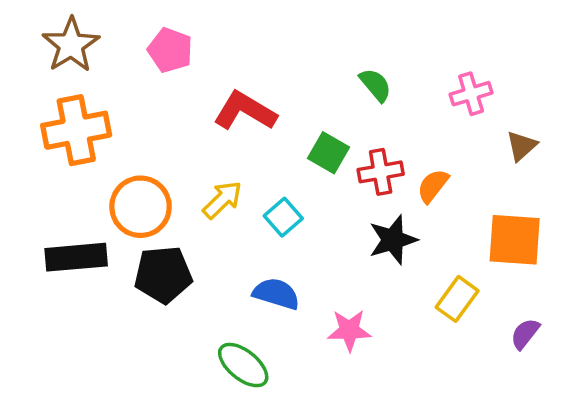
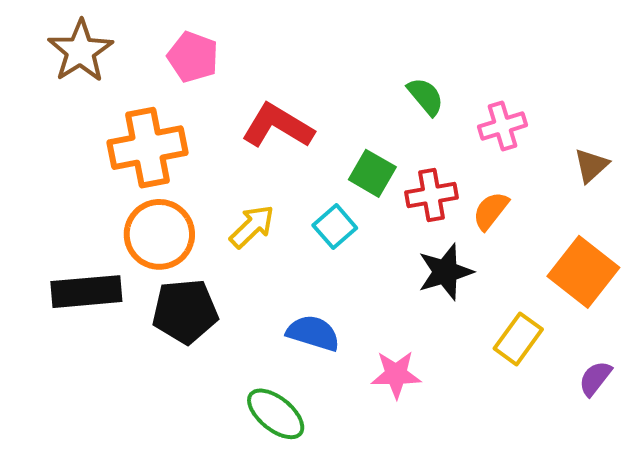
pink cross: (471, 94) -> (502, 126), moved
orange cross: (76, 130) -> (148, 148), moved
cyan square: (283, 217) -> (335, 227), moved
orange square: (515, 240) -> (583, 272), turned 34

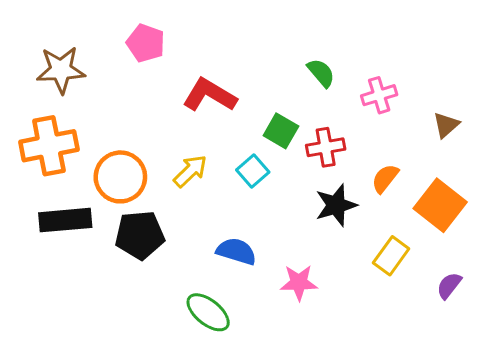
brown star: (80, 51) -> (61, 70), moved, turned 30
orange cross: (148, 148) -> (49, 146), moved
orange semicircle: (491, 211) -> (385, 178), moved

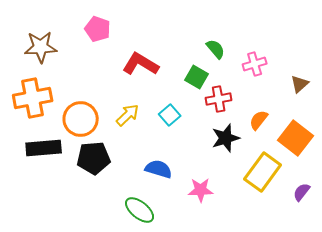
green square: (281, 131) -> (197, 77), moved
yellow rectangle: (391, 256) -> (263, 172), size x1.5

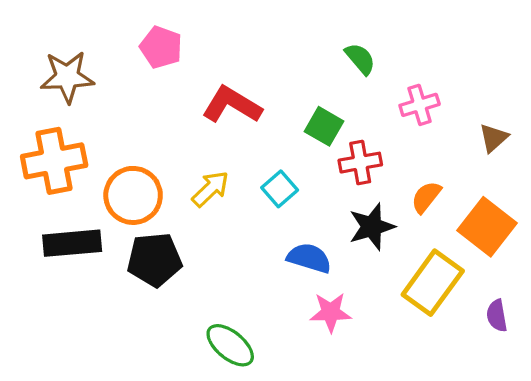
green semicircle: (216, 49) -> (360, 59), moved
blue semicircle: (159, 169) -> (309, 258), moved
purple semicircle: (302, 192) -> (497, 316), turned -48

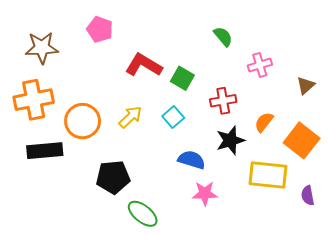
green square: (324, 126) -> (182, 78), moved
black pentagon: (154, 260) -> (113, 177), moved
yellow rectangle: (433, 283) -> (268, 175), turned 60

